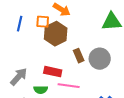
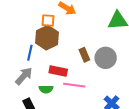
blue line: (20, 24) -> (30, 53), moved
brown hexagon: (56, 34) -> (47, 38), moved

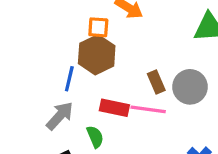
pink line: (74, 85) -> (148, 109), moved
green semicircle: (46, 89) -> (95, 137), turned -112

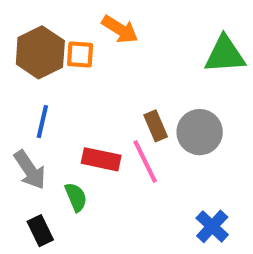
brown hexagon: (97, 55) -> (40, 52), moved
pink line: (148, 109) -> (145, 161), turned 56
gray arrow: (60, 116) -> (30, 170), turned 104

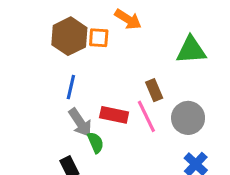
green triangle: (225, 55) -> (191, 50), moved
gray circle: (200, 132) -> (188, 118), moved
gray arrow: (30, 170) -> (80, 123), moved

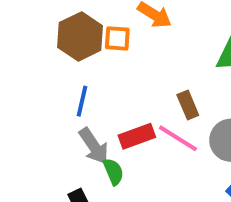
red rectangle: (114, 115) -> (137, 136), turned -32
pink line: (146, 116) -> (178, 138), turned -32

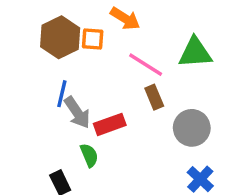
pink line: (178, 138) -> (146, 65), moved
gray arrow: (94, 146) -> (77, 112), moved

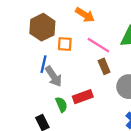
orange square: (93, 39) -> (65, 44), moved
red rectangle: (110, 124) -> (83, 97), moved

